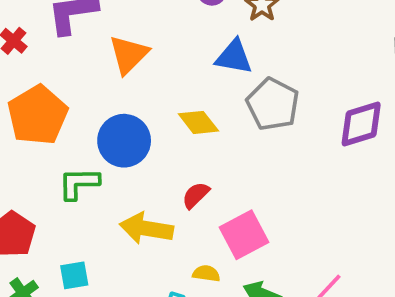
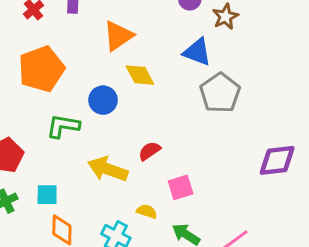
yellow diamond: (198, 122) -> (140, 75), moved
purple diamond: (361, 124) -> (277, 160), moved
blue circle: (124, 141) -> (103, 100), size x0.7
pink square: (244, 235) -> (181, 187), size x0.7

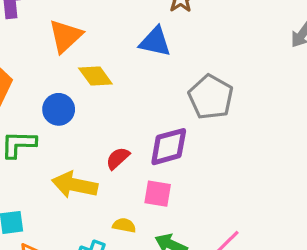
gray pentagon: (220, 93) -> (211, 97), moved
purple diamond: (277, 160) -> (169, 147), moved
pink square: (181, 187) -> (158, 194), turned 35

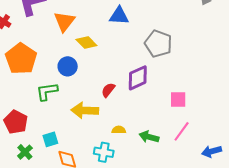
pink square: (158, 194) -> (178, 99), moved

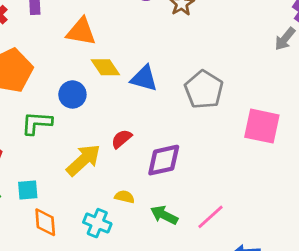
blue triangle: (119, 16) -> (144, 78), moved
orange triangle: (64, 21) -> (81, 32), turned 50
purple diamond: (138, 78) -> (164, 160), moved
pink square: (178, 99) -> (262, 126), moved, size x1.5
yellow arrow: (85, 110) -> (83, 160), turned 124

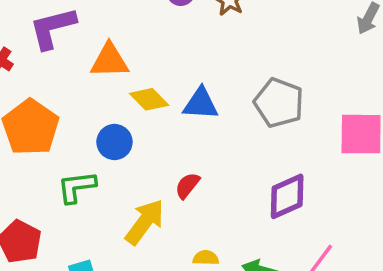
purple diamond: (164, 160) -> (287, 196), moved

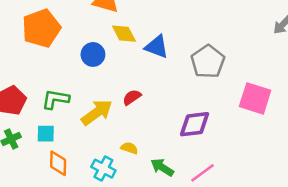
green L-shape: (77, 187) -> (55, 99), moved

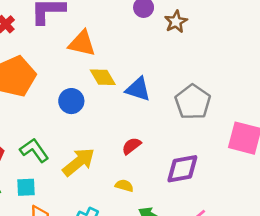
red semicircle: (132, 97) -> (131, 146), moved
green L-shape: (55, 99) -> (34, 150), turned 48
yellow semicircle: (129, 148) -> (124, 186), moved

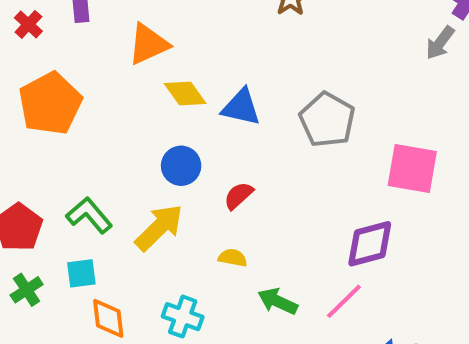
orange triangle: (82, 43) -> (148, 44), turned -32
blue circle: (71, 101) -> (181, 166), moved
purple diamond: (182, 169) -> (370, 244), moved

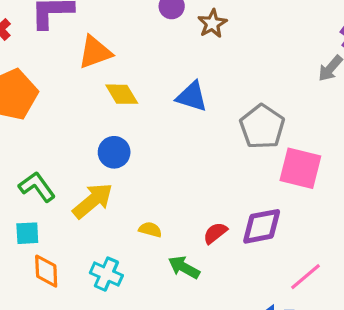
blue triangle: (241, 107) -> (192, 97), moved
gray pentagon: (327, 120) -> (262, 127), moved
red semicircle: (239, 196) -> (215, 233), moved
pink line: (344, 301) -> (306, 277), moved

